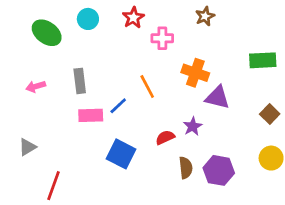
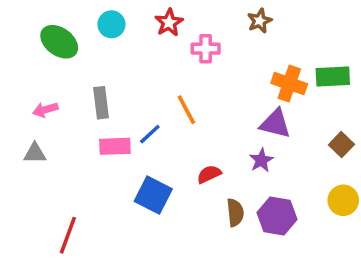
orange cross: (195, 73) -> (289, 84), moved
purple star: (193, 126) -> (261, 160), moved
gray triangle: (27, 147) -> (35, 153), moved, turned 30

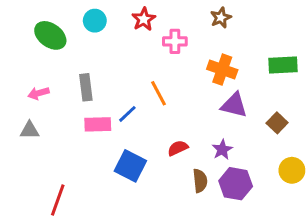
orange cross: (289, 84) -> (222, 70), moved
brown square: (341, 145) -> (277, 123), moved
purple star: (261, 160) -> (222, 150), moved

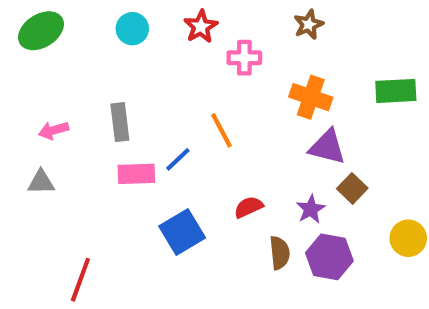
green ellipse: (50, 35) -> (41, 31), moved, turned -68
brown square: (277, 123) -> (352, 188), moved
blue square: (130, 166) -> (182, 232), turned 32

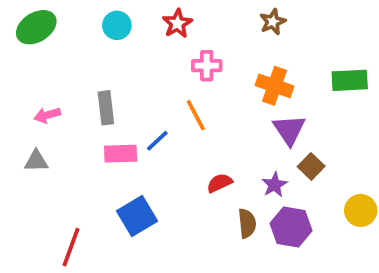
pink cross: (244, 58) -> (207, 66), moved
purple triangle: (327, 147) -> (289, 130), turned 42
blue square: (182, 232) -> (137, 216), moved

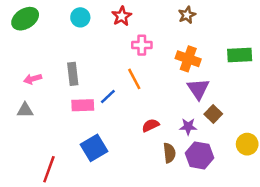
purple star: (275, 185) -> (188, 127), turned 30

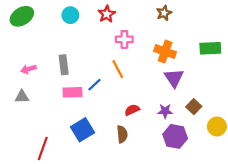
brown square: (213, 114) -> (194, 107), moved
brown semicircle: (169, 153) -> (122, 134), moved

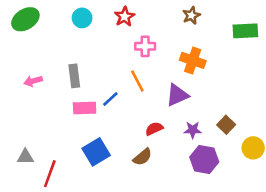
green rectangle: (210, 48) -> (245, 31), moved
purple triangle: (174, 78) -> (177, 95), moved, turned 40
gray triangle: (22, 97) -> (25, 157), moved
brown semicircle: (122, 134) -> (142, 157), turned 56

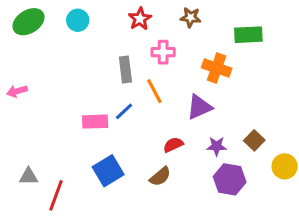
brown star: (191, 15) -> (191, 17), moved, turned 30
cyan circle: (82, 18) -> (78, 20), moved
green rectangle: (245, 31) -> (248, 35), moved
gray rectangle: (74, 76) -> (125, 69), moved
pink arrow: (33, 81) -> (17, 91), moved

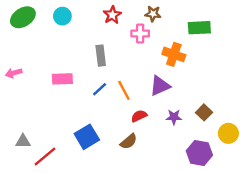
pink cross: (163, 52) -> (140, 34), moved
orange line: (154, 91) -> (124, 90), moved
pink rectangle: (95, 122) -> (62, 79), moved
purple hexagon: (230, 179) -> (199, 153), moved
red line: (56, 195) -> (45, 157), turned 30

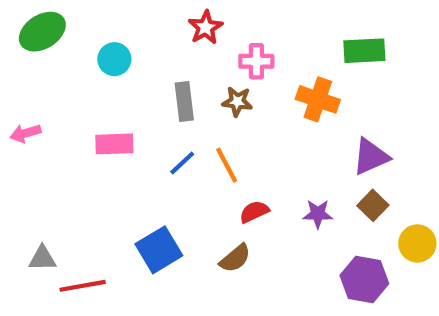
brown star: (153, 14) -> (237, 102), moved
cyan circle: (62, 16) -> (114, 59), moved
purple triangle: (160, 86) -> (371, 157), moved
red line: (45, 157) -> (83, 286), turned 30

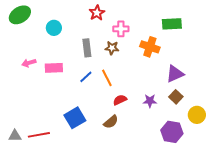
pink arrow: (25, 133) -> (29, 63), moved
gray triangle: (42, 258) -> (15, 136), moved

